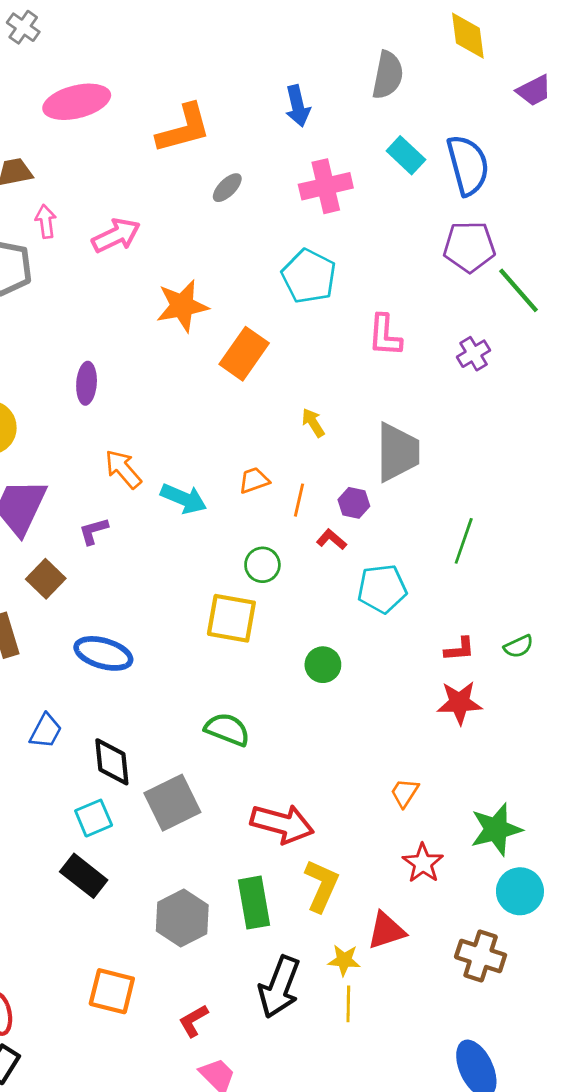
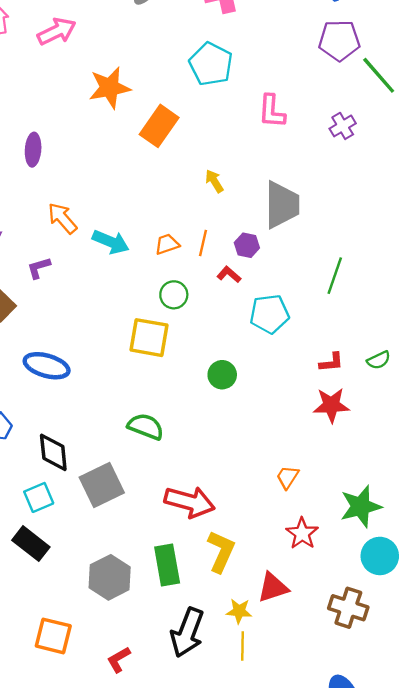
orange trapezoid: (254, 480) -> (167, 244), moved

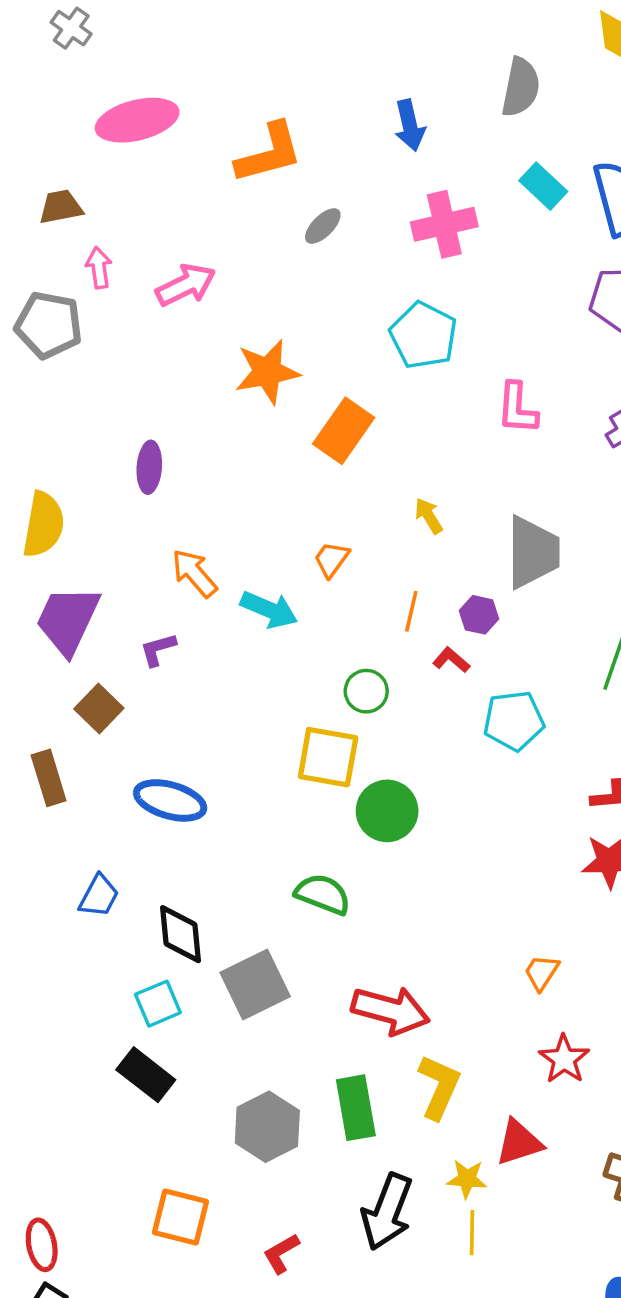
orange trapezoid: (167, 244) -> (332, 559), moved, turned -35
green circle: (222, 375) -> (387, 811), moved, size x1.4

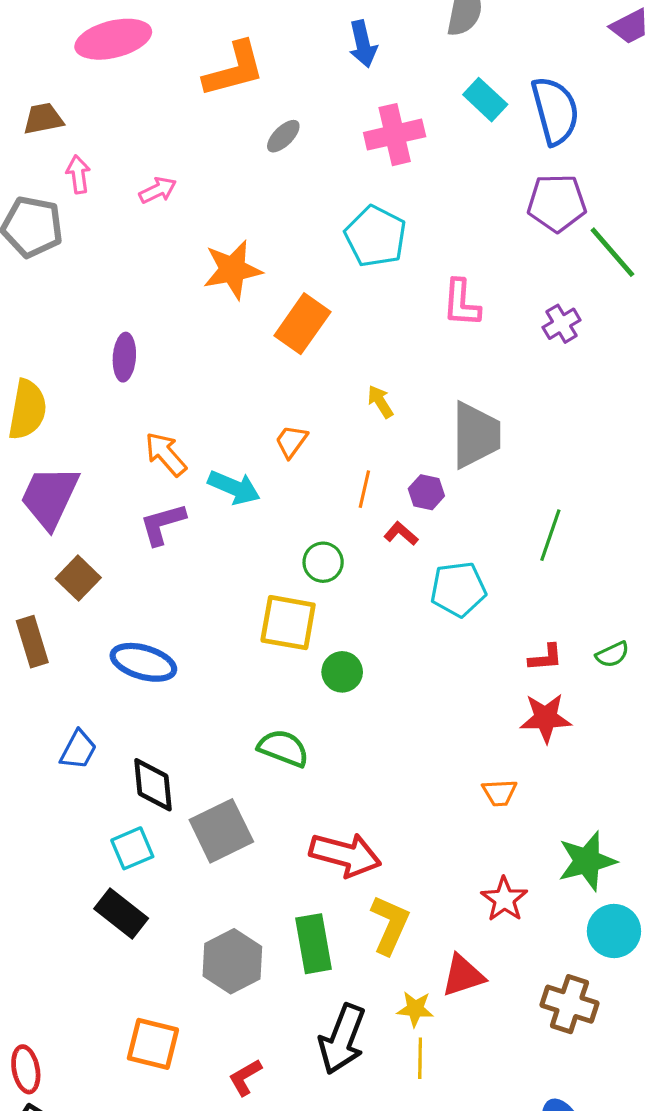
pink arrow: (186, 285) -> (158, 190), size x0.7
purple L-shape: (158, 649) -> (163, 524), moved, size x1.4
green circle: (387, 811) -> (342, 672), size x0.7
orange trapezoid: (542, 972) -> (500, 793), moved, turned -126

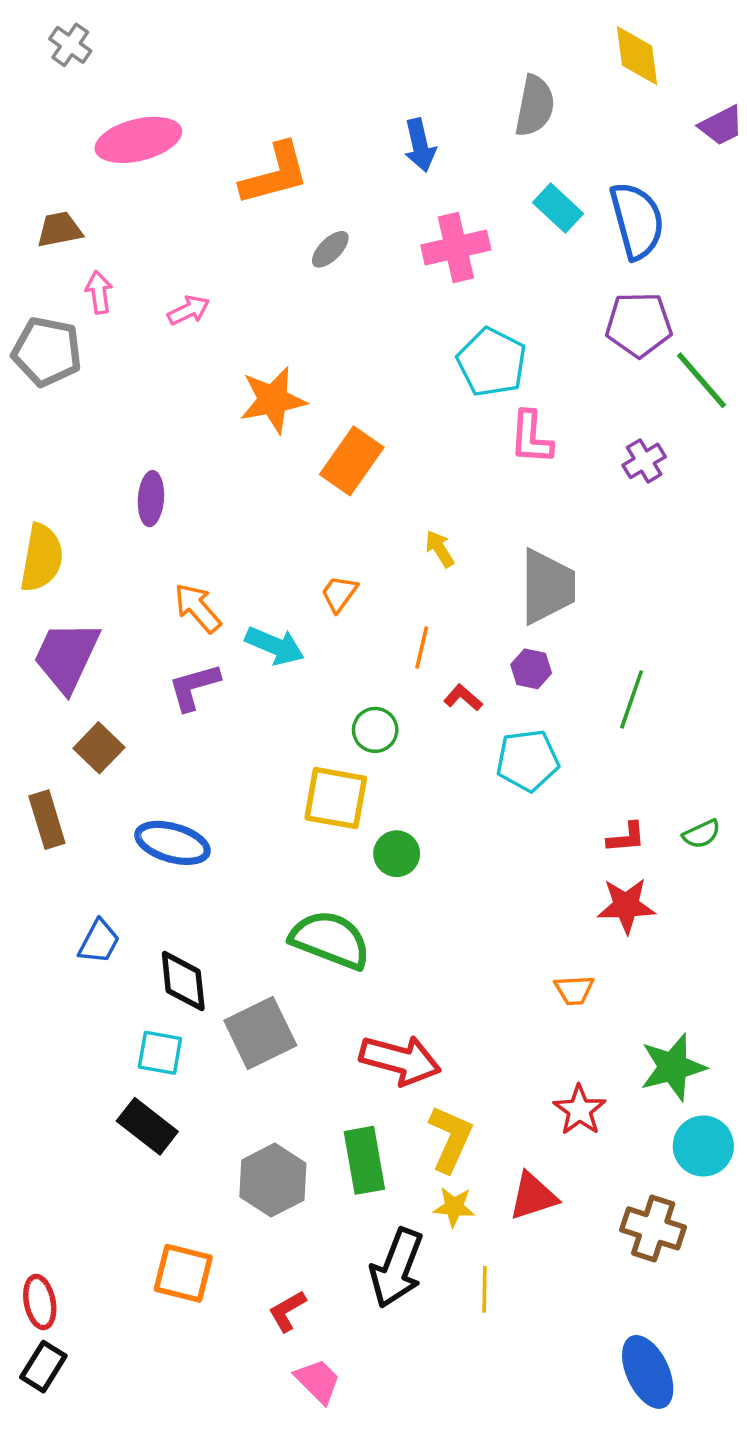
cyan pentagon: (376, 236) -> (492, 362), moved
purple hexagon: (426, 492) -> (531, 669), moved
green semicircle: (283, 748) -> (330, 940), size x1.4
cyan square: (132, 848) -> (160, 1053), turned 33
yellow star: (415, 1009) -> (454, 1207), moved

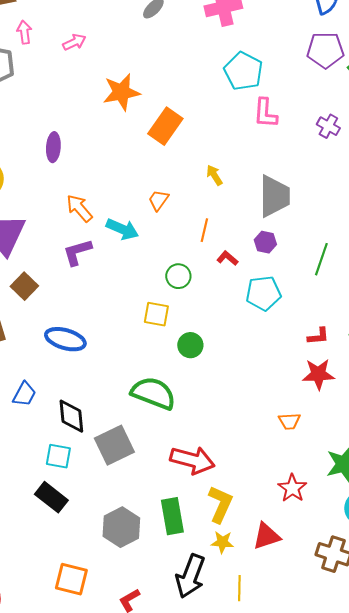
purple cross: (644, 461) -> (328, 126), turned -30
yellow square: (336, 798) -> (156, 314), size x0.7

